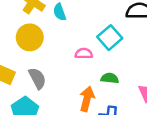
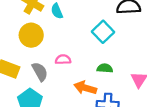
pink semicircle: (84, 54) -> (63, 59), moved
orange arrow: (87, 99) -> (85, 88), turned -85

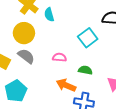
pink semicircle: (63, 59) -> (59, 57), moved
gray semicircle: (40, 72) -> (26, 56), moved, turned -30

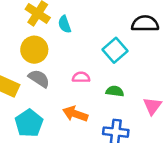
orange arrow: (66, 85) -> (75, 114), moved

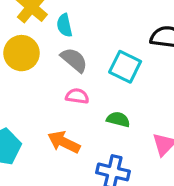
cyan square: (115, 50) -> (125, 67), turned -30
gray semicircle: (39, 79) -> (74, 60), moved

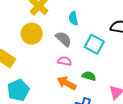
cyan semicircle: (64, 25) -> (73, 18), moved
orange arrow: (64, 142) -> (67, 83), moved

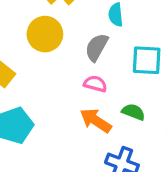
gray semicircle: (63, 39) -> (97, 47), turned -108
cyan square: (94, 44) -> (147, 60), turned -30

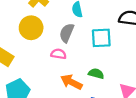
pink semicircle: (95, 84) -> (59, 54), moved

